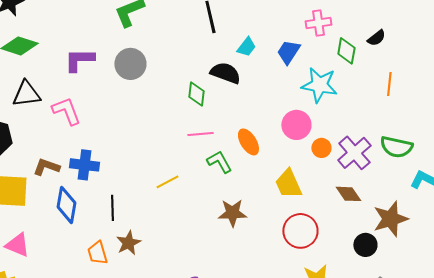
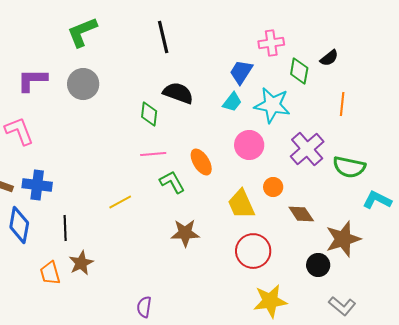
cyan trapezoid: (246, 47) -> (232, 102), moved
orange circle: (321, 148) -> (273, 187), moved
purple cross: (354, 153) -> (307, 149), moved

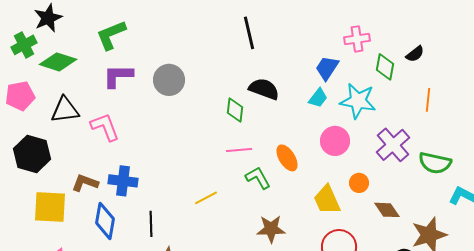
green L-shape: (82, 32) -> (111, 35), moved

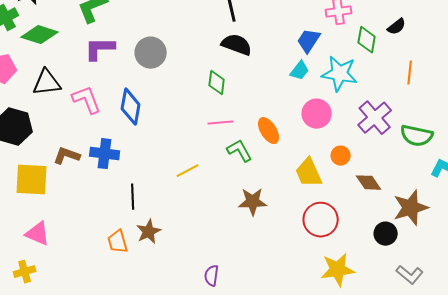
black semicircle: (264, 89) -> (237, 45), moved
blue diamond: (105, 221) -> (131, 107), moved

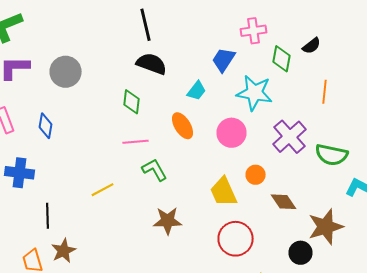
cyan trapezoid: (300, 71) -> (196, 91), moved
blue diamond: (131, 107) -> (46, 126), size x0.7
orange ellipse: (269, 131) -> (182, 126), moved

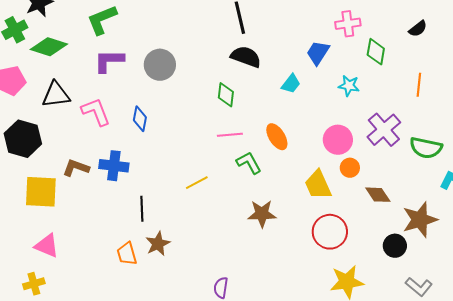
black semicircle: (312, 46) -> (418, 29), moved
cyan star: (254, 93) -> (349, 86), size x0.6
orange ellipse: (182, 126) -> (277, 137), moved
pink circle: (232, 133) -> (338, 140), moved

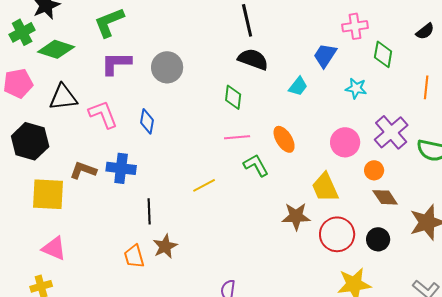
orange circle: (350, 168) -> (374, 170), moved
brown star: (262, 214) -> (296, 216), moved
black circle: (395, 246) -> (378, 239), moved

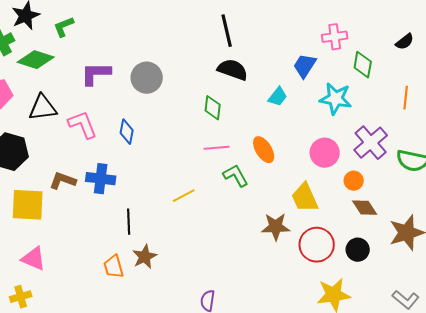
green L-shape: (109, 22) -> (64, 27), moved, size x0.7
cyan star: (356, 88) -> (336, 99), size x1.5

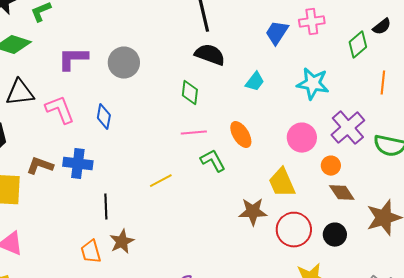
green diamond: (363, 65) -> (358, 45), moved, turned 40
blue trapezoid: (305, 66) -> (277, 33), moved

